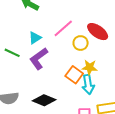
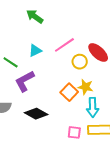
purple L-shape: (39, 59) -> (25, 81), moved
cyan arrow: (88, 85) -> (93, 107), moved

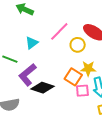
black diamond: (36, 114) -> (43, 88), moved
pink square: (74, 132) -> (82, 91), moved

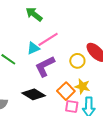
pink line: (59, 31) -> (48, 39), moved
purple L-shape: (27, 75) -> (45, 66), moved

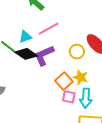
cyan triangle: (33, 48) -> (25, 37), moved
black diamond: (34, 94) -> (26, 54), moved

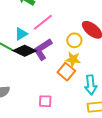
yellow star: (81, 77) -> (73, 59), moved
pink square: (69, 97) -> (45, 101), moved

